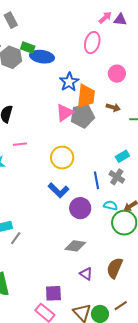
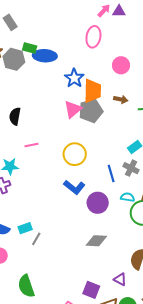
purple triangle: (86, 274) -> (120, 279), moved
purple square: (53, 293) -> (91, 290), moved, turned 30

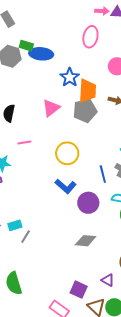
pink arrow: (104, 11) -> (102, 11), turned 48
pink triangle: (73, 109) -> (51, 108), moved

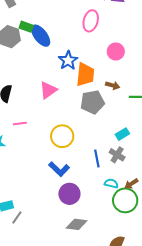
blue ellipse: (41, 54) -> (41, 36), turned 45
gray pentagon: (85, 111) -> (92, 102), moved
purple circle: (88, 203) -> (69, 194), moved

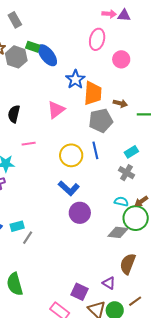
pink circle: (116, 51) -> (121, 59), moved
blue line: (97, 158) -> (95, 150), moved
gray diamond: (77, 224) -> (118, 232), moved

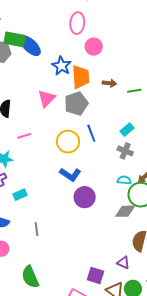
green rectangle: (33, 47) -> (15, 39), size x1.5
pink circle: (121, 59) -> (94, 47), moved
gray pentagon: (101, 121) -> (76, 104), moved
cyan rectangle: (17, 226) -> (20, 195), moved
gray line: (28, 238) -> (37, 229), turned -32

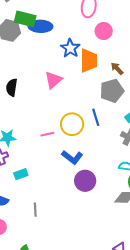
blue ellipse: (30, 46) -> (40, 26), turned -45
brown arrow: (109, 83) -> (117, 69), turned -144
gray pentagon: (76, 104) -> (112, 91), moved
pink line: (24, 136) -> (47, 134), moved

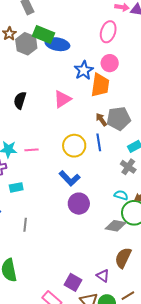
pink circle: (104, 31) -> (110, 63), moved
brown arrow: (117, 69) -> (101, 120), moved
pink line: (47, 134) -> (31, 150), moved

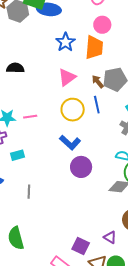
blue star: (84, 70) -> (65, 42), moved
pink triangle: (62, 99) -> (67, 77), moved
black semicircle: (20, 100) -> (15, 68), turned 78

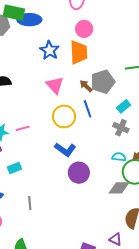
pink triangle: (67, 77) -> (55, 85), turned -30

